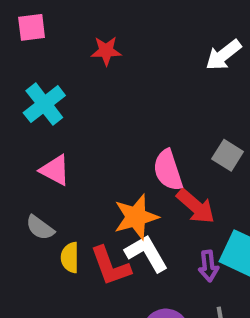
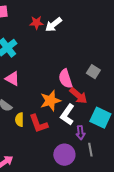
white arrow: (223, 55) -> (53, 25), moved
white L-shape: (147, 253) -> (67, 115), moved, turned -115
purple arrow: (208, 266) -> (80, 133), moved

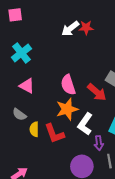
red star: (36, 23) -> (86, 28), moved
pink semicircle: (65, 79) -> (68, 85), moved
red arrow: (78, 96) -> (97, 92), moved

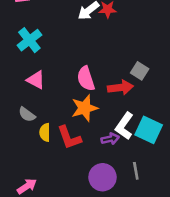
red arrow: (97, 92) -> (120, 88), turned -48
white L-shape: (85, 124) -> (124, 126), moved
purple arrow: (99, 143) -> (110, 139), moved, turned -96

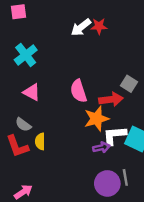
orange star: (85, 108) -> (97, 119), moved
white L-shape: (124, 126) -> (115, 135), turned 50
red L-shape: (69, 138) -> (17, 146), moved
purple circle: (103, 177) -> (107, 183), moved

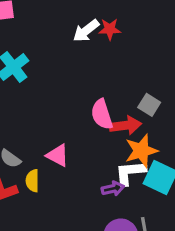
pink semicircle: (79, 91) -> (102, 114), moved
pink triangle: (32, 92) -> (58, 155), moved
orange star: (97, 119) -> (141, 151), moved

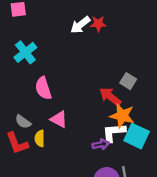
pink semicircle: (102, 114) -> (43, 88), moved
red arrow: (126, 125) -> (110, 97), turned -135
orange star: (141, 151) -> (122, 116), turned 30

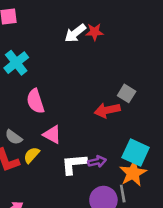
red arrow: (110, 97) -> (107, 110), turned -50
orange star: (122, 116) -> (133, 173), moved, turned 30
white L-shape: (114, 132) -> (74, 164), moved
yellow semicircle: (40, 138) -> (32, 155), turned 42

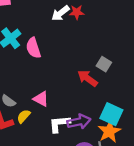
pink semicircle: (35, 101) -> (33, 48), moved
red arrow: (107, 110) -> (88, 78), turned 48
purple arrow: (97, 161) -> (79, 122), size x1.5

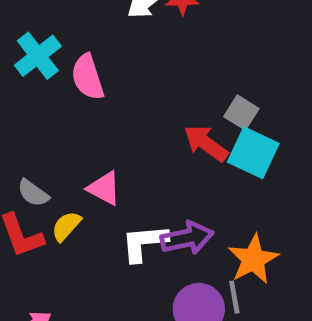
cyan square: (111, 114) -> (253, 153), moved

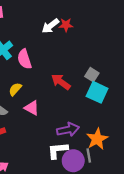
red arrow: (206, 143) -> (61, 82), moved
yellow semicircle: (66, 226) -> (15, 89), moved
white L-shape: (144, 243) -> (58, 150), moved

